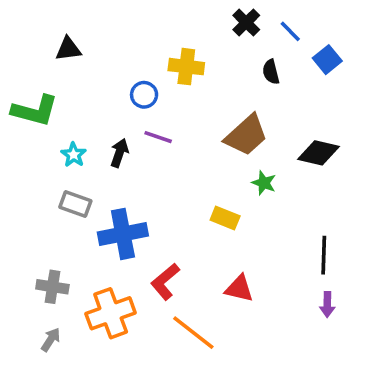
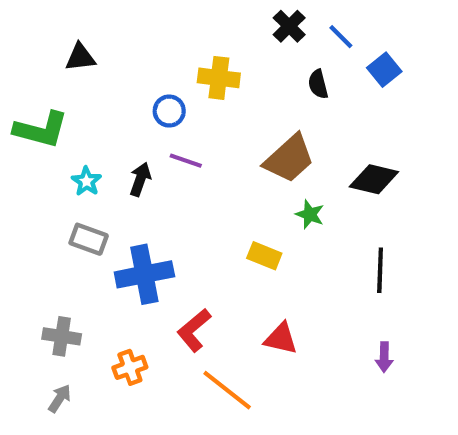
black line: (324, 255) -> (380, 270), moved
orange cross: (111, 313) -> (130, 367), size x0.6

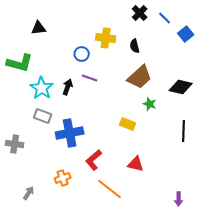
black semicircle: (318, 84) -> (135, 46), moved
cyan star: (86, 181) -> (42, 88), size x1.6
gray cross: (62, 336) -> (15, 144), moved
purple arrow: (384, 357) -> (179, 199), moved

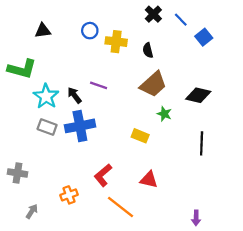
blue circle: (82, 54) -> (90, 31), moved
black arrow: (68, 87) -> (74, 95), turned -56
blue cross: (70, 133) -> (80, 126), moved
gray cross: (15, 144) -> (18, 173), moved

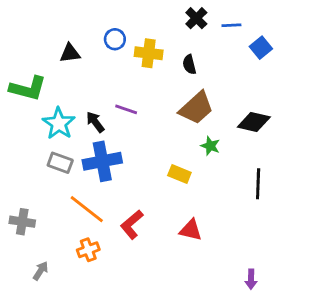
blue line: (181, 20) -> (231, 25), turned -48
black triangle: (43, 31) -> (70, 53), moved
orange line: (120, 207) -> (87, 209), moved

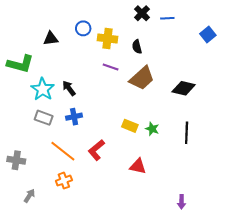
blue square: (261, 48) -> (208, 34), moved
purple line: (126, 109) -> (111, 67), moved
green star: (210, 146) -> (152, 129), moved
blue cross: (102, 161) -> (74, 117), size x0.6
red L-shape: (132, 224) -> (96, 150), moved

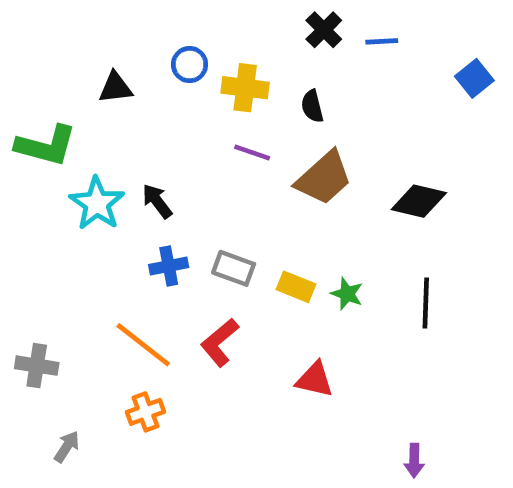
gray rectangle: (44, 118) -> (234, 268), moved

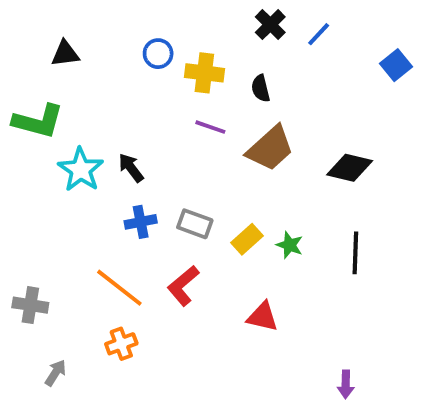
blue line: (382, 41) -> (319, 34), turned -44
black triangle: (115, 88) -> (65, 54), moved
yellow rectangle: (296, 287) -> (247, 239), turned -64

